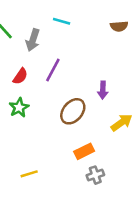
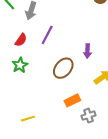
gray cross: (95, 175) -> (88, 116), moved

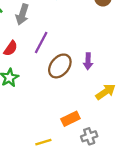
brown ellipse: (63, 68) -> (60, 66), moved
yellow line: (28, 119) -> (43, 142), moved

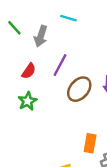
orange rectangle: (70, 119) -> (90, 143), turned -54

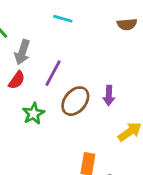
gray arrow: (41, 36) -> (22, 52), moved
green star: (28, 101) -> (33, 114), moved

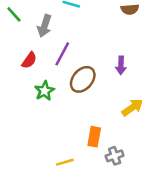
gray arrow: (22, 52) -> (44, 26), moved
purple arrow: (109, 95) -> (121, 65), moved

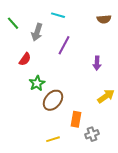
purple line: (62, 54) -> (64, 45), moved
brown ellipse: (83, 79) -> (53, 100), moved

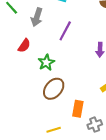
green star: (37, 83) -> (46, 62), moved

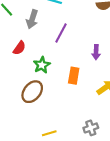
brown ellipse: (54, 89) -> (32, 92), moved
orange rectangle: (78, 109) -> (74, 76), moved

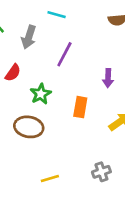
brown ellipse: (32, 92) -> (29, 127), turned 60

